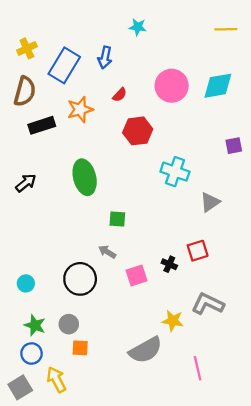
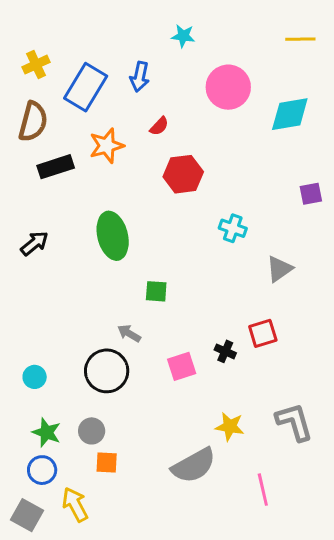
pink circle: (172, 86) -> (228, 87), moved
cyan cross: (175, 172) -> (233, 228), size x0.7
gray arrow: (107, 252) -> (129, 333), moved
gray L-shape: (208, 304) -> (294, 422), moved, turned 48
gray square: (20, 387) -> (27, 515), turned -30

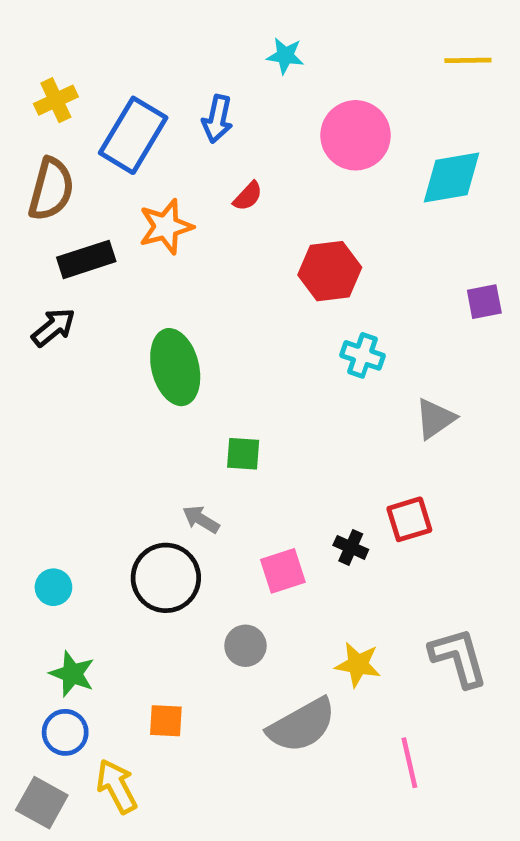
red hexagon: (183, 174) -> (330, 271), moved
black arrow: (35, 243) -> (53, 327), moved
gray circle: (92, 431) -> (245, 646), moved

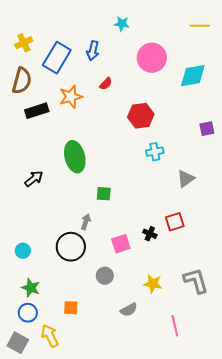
black arrow: (53, 327) -> (34, 179), moved
cyan cross: (363, 355) -> (155, 152), turned -30
gray arrow: (201, 519) -> (86, 222), turned 77
gray semicircle: (302, 725) -> (129, 310), size x0.6

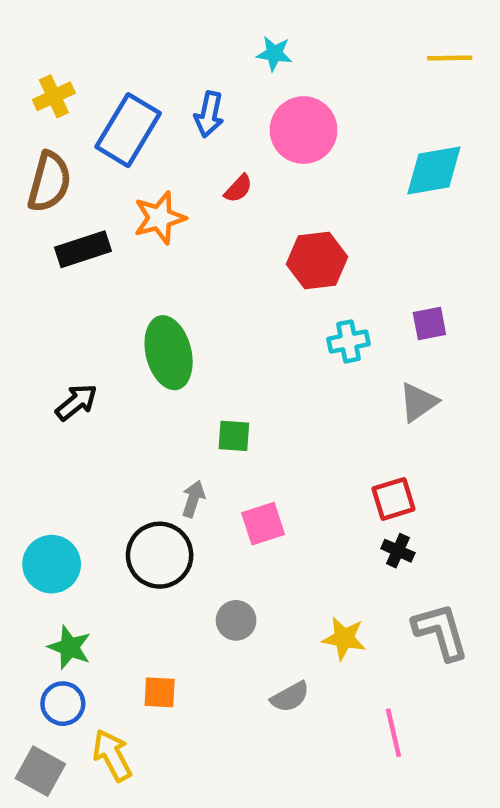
pink circle: (152, 58) -> (304, 130), moved
purple square: (207, 129) -> (429, 323), moved
black cross: (150, 234) -> (398, 551), moved
pink square: (121, 244) -> (263, 524), moved
cyan circle: (23, 251) -> (52, 564), size x1.6

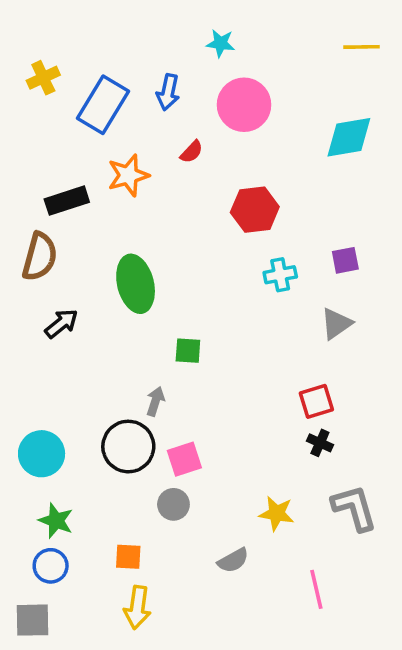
brown semicircle: (49, 182) -> (40, 257), moved
pink square: (263, 524) -> (184, 459), moved
gray circle: (236, 620) -> (173, 504), moved
yellow arrow: (112, 755) -> (137, 607), moved, turned -144
gray square: (40, 771) -> (32, 620), turned -30

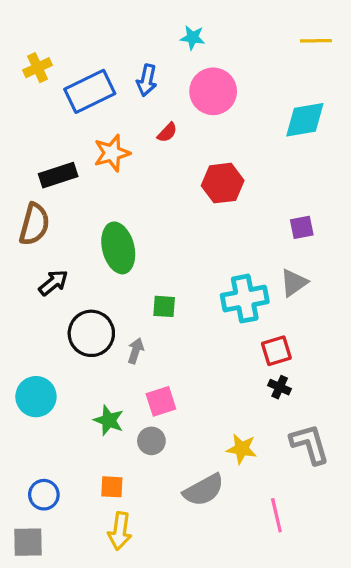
blue rectangle: (103, 105) -> (90, 91), turned 33
cyan cross: (280, 275) -> (245, 299), moved, size x1.6
black circle: (128, 447) -> (91, 333), moved
green star: (56, 521) -> (109, 420), moved
gray semicircle: (233, 560) -> (204, 490), size x1.5

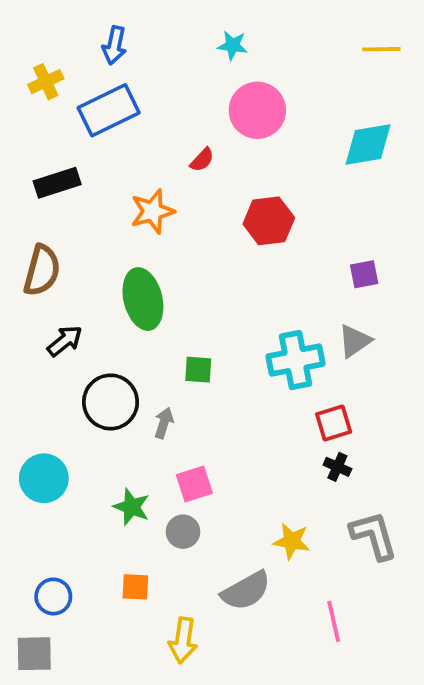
blue arrow: (147, 80) -> (114, 45), moved
orange star: (112, 153) -> (152, 211), moved
black rectangle: (58, 175) -> (57, 183), moved
yellow arrow: (120, 531) -> (183, 640), moved

